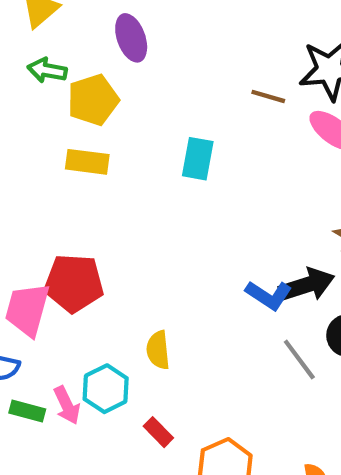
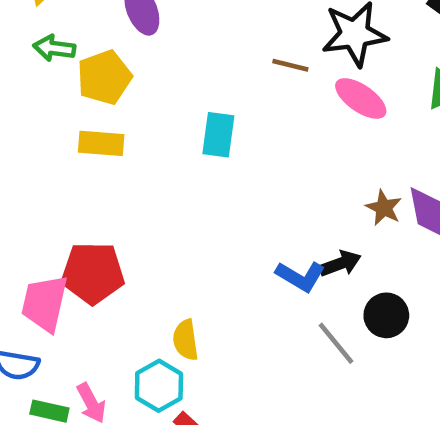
black arrow: (307, 285) -> (340, 264), size x0.7
cyan hexagon: (106, 389) -> (159, 386), moved

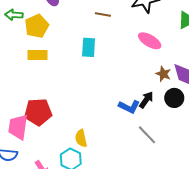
brown line: (290, 65) -> (103, 14), moved
pink ellipse: (361, 98) -> (150, 41), moved
black arrow: (340, 264) -> (146, 100), turned -30
black circle: (386, 315) -> (174, 98), moved

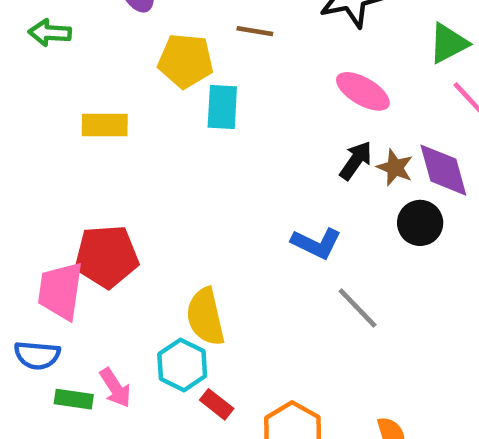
yellow pentagon: (37, 26) -> (186, 61), moved, turned 30
black arrow: (146, 100) -> (356, 160), moved
yellow semicircle: (81, 138) -> (205, 317), size x1.4

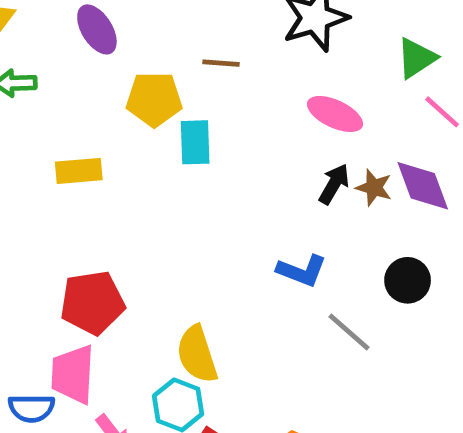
black circle: (420, 223) -> (408, 280), moved
pink trapezoid: (60, 291) -> (73, 374), moved

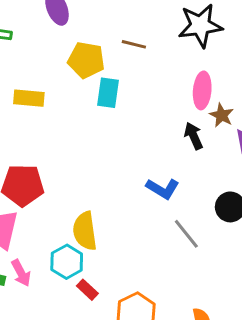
pink ellipse: (335, 114) -> (202, 90), turned 60
black arrow: (334, 184) -> (194, 136), turned -64
brown star: (374, 188) -> (222, 115), moved

